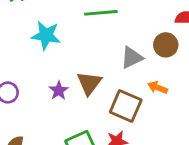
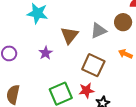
brown triangle: (89, 83) -> (69, 35), moved
orange arrow: (158, 87) -> (125, 54), moved

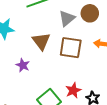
gray triangle: (99, 31) -> (67, 18), moved
brown square: (93, 65) -> (71, 48), moved

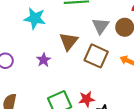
gray triangle: (67, 18) -> (101, 26), turned -30

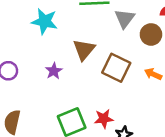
gray triangle: (101, 26) -> (125, 19), moved

